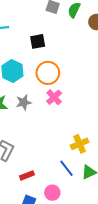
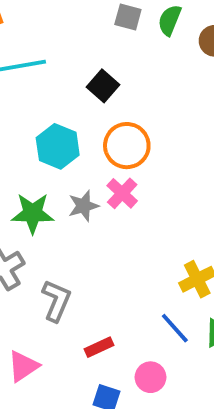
black square: (38, 41) -> (103, 86), turned -35
pink cross: (54, 97) -> (122, 193), moved

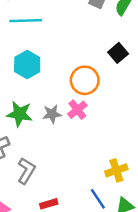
black square: (103, 86) -> (118, 53), moved
cyan hexagon: (58, 146) -> (27, 65), moved

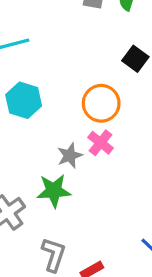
green star: (20, 114) -> (54, 191), moved
gray L-shape: (26, 171) -> (54, 255), moved

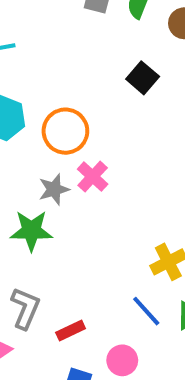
orange circle: (101, 103) -> (65, 131), moved

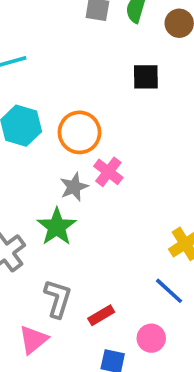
black square: (143, 78) -> (146, 77), turned -36
green star: (31, 231) -> (57, 227), turned -30

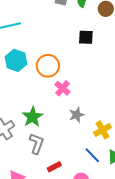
gray star: (74, 187) -> (77, 115), moved
gray L-shape: (58, 299) -> (37, 144), moved

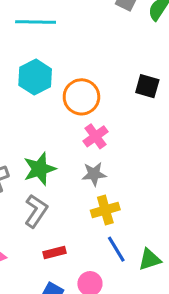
black square: (86, 37) -> (147, 86), moved
gray star: (77, 115) -> (94, 174), moved
yellow cross: (102, 130) -> (105, 210), moved

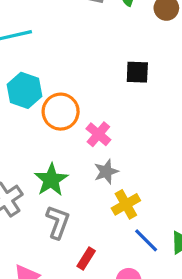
orange circle: (81, 97) -> (61, 112), moved
red rectangle: (54, 253) -> (86, 259), turned -30

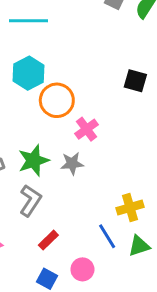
gray star: (106, 172) -> (72, 163), moved
yellow cross: (126, 204) -> (130, 207), moved

